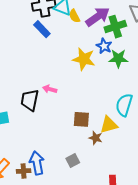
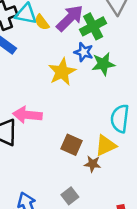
yellow star: (84, 59) -> (62, 72), turned -30
pink arrow: (50, 89) -> (27, 115), size x1.6
brown square: (81, 119) -> (72, 145), turned 30

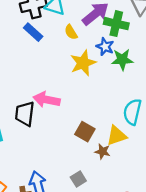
yellow semicircle: (42, 22) -> (71, 32), moved
green cross: (93, 26) -> (116, 24), turned 35

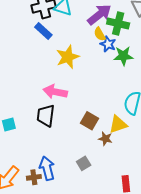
yellow semicircle: (71, 32) -> (100, 34), moved
yellow star: (83, 63) -> (68, 57), moved
black trapezoid: (25, 114) -> (46, 116), moved

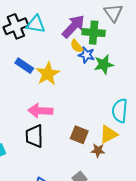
blue rectangle: (43, 31) -> (24, 66), moved

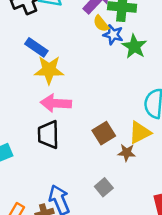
green star: (104, 64) -> (134, 46), turned -30
yellow star: (48, 74) -> (49, 70), moved, turned 30
brown square: (79, 135) -> (104, 133), turned 36

